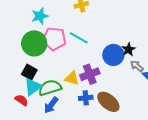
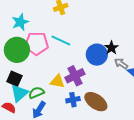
green semicircle: (50, 88) -> (36, 93), size x0.7

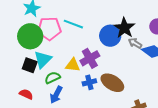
black star: (111, 48) -> (124, 28), size x1.5
cyan triangle: (19, 93) -> (43, 59), moved

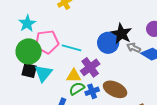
cyan line: (73, 24) -> (71, 48), moved
black square: (30, 65) -> (29, 70), moved
green semicircle: (52, 78) -> (77, 89), moved

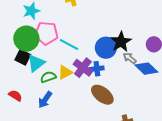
purple cross: (90, 67) -> (83, 68), turned -30
yellow triangle: (74, 76) -> (65, 72), turned -42
green semicircle: (77, 89) -> (48, 77), moved
blue cross: (92, 91) -> (97, 69), moved

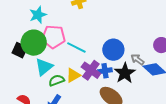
black star: (121, 42) -> (125, 73), moved
black square: (23, 57) -> (20, 50), moved

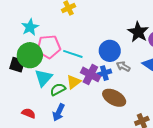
gray arrow: (137, 59) -> (123, 66), moved
black star: (125, 73) -> (138, 32), moved

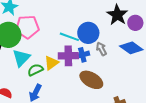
cyan line: (73, 54) -> (69, 37), moved
gray arrow: (123, 66) -> (101, 49), turned 32
purple cross: (90, 74) -> (68, 56), turned -30

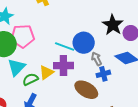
blue cross: (82, 55) -> (103, 74), moved

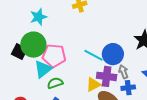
pink pentagon: (23, 36) -> (54, 56), moved
purple cross: (63, 66) -> (107, 76), moved
yellow triangle: (46, 72) -> (93, 85), moved

